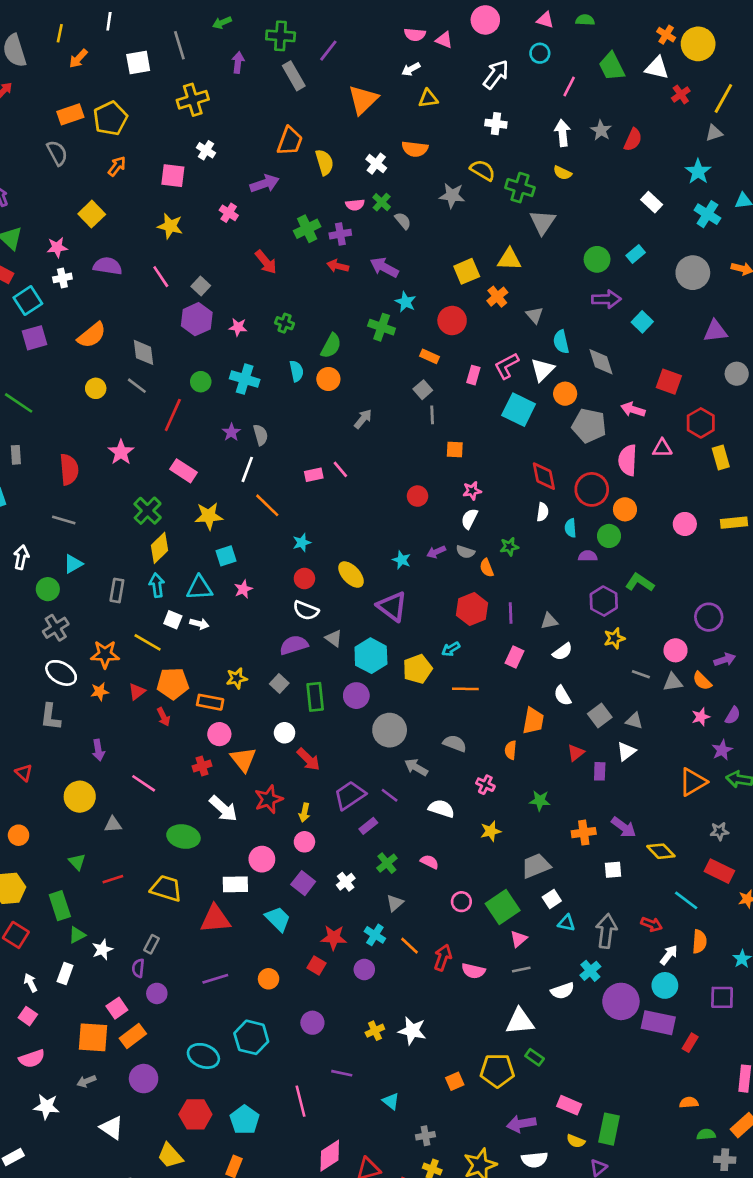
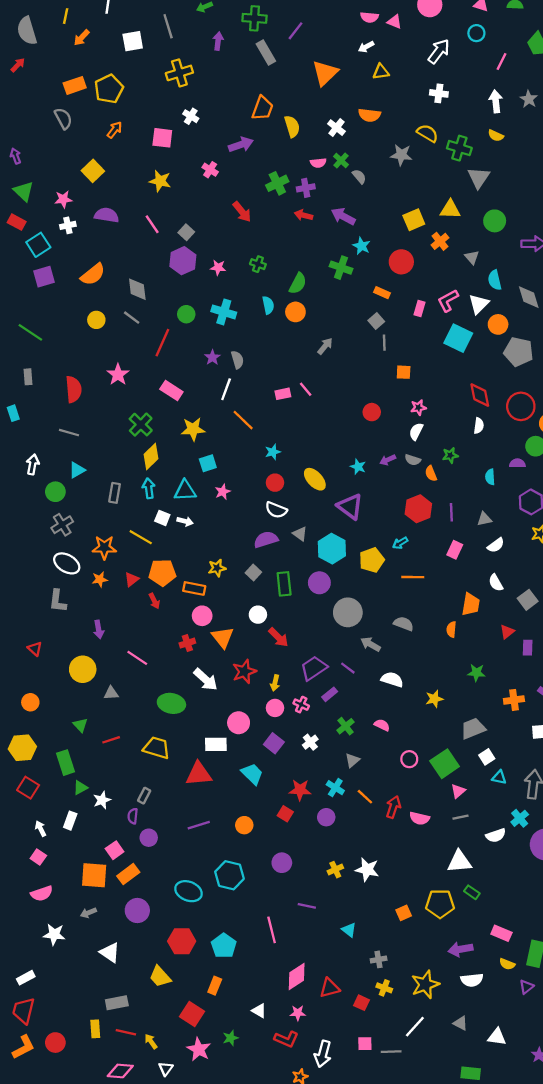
green circle: (597, 259) -> (495, 221), moved
cyan semicircle: (570, 528) -> (490, 477), moved
pink cross: (485, 785) -> (301, 705), moved

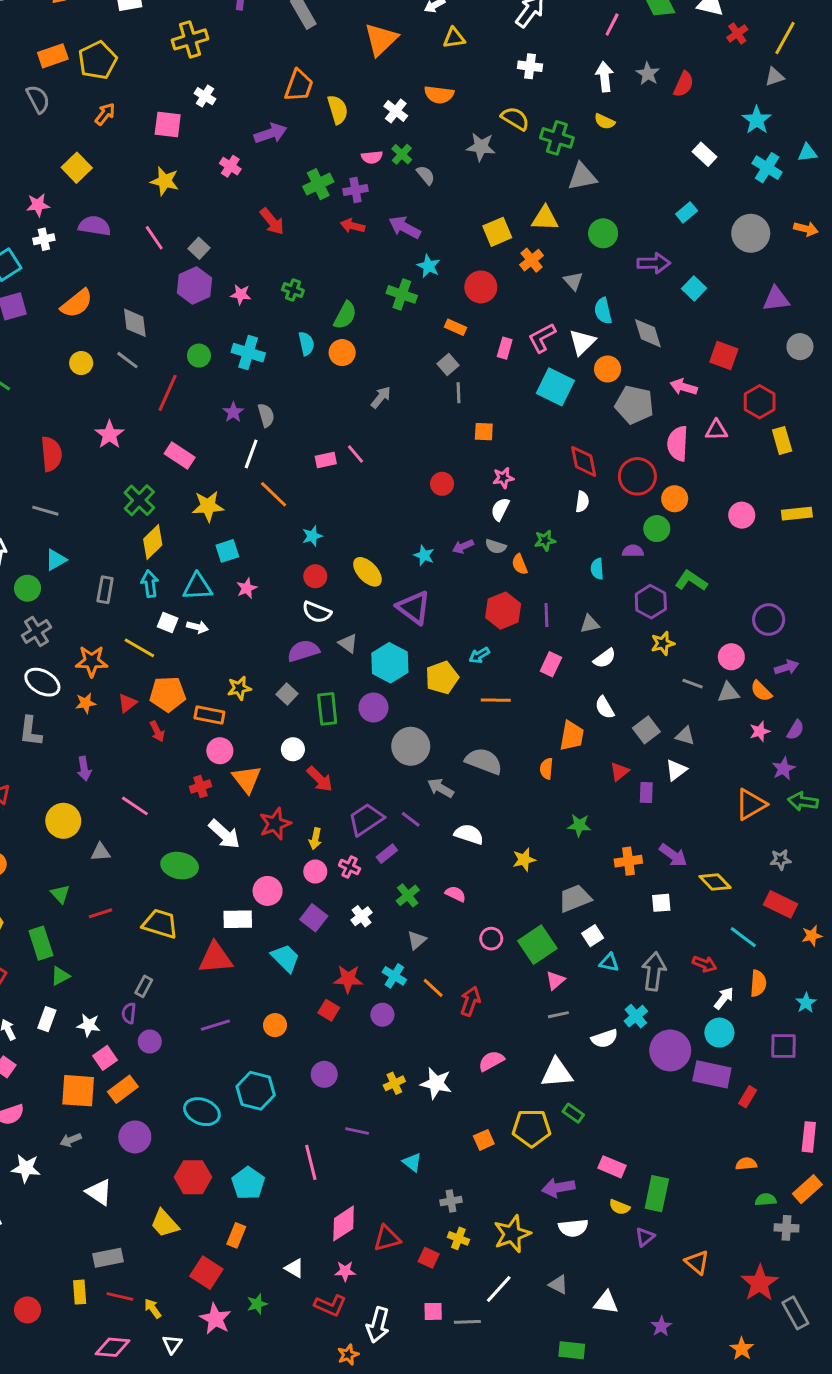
gray triangle: (479, 178) -> (582, 177), turned 45
gray semicircle: (404, 624) -> (484, 761), size x1.4
white star: (102, 800) -> (89, 1025), moved, turned 30
pink semicircle: (420, 818) -> (491, 1061), moved, turned 138

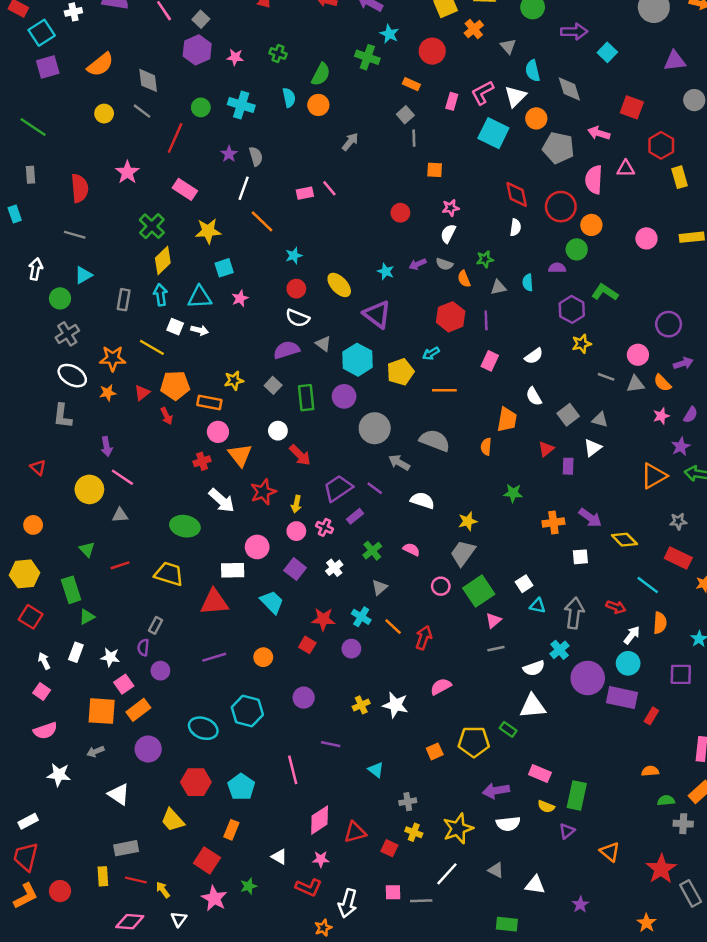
gray triangle: (590, 624) -> (498, 287), moved
pink line: (135, 806) -> (122, 477), moved
gray trapezoid: (575, 898) -> (463, 553), moved, turned -32
white triangle: (557, 1073) -> (533, 706), moved

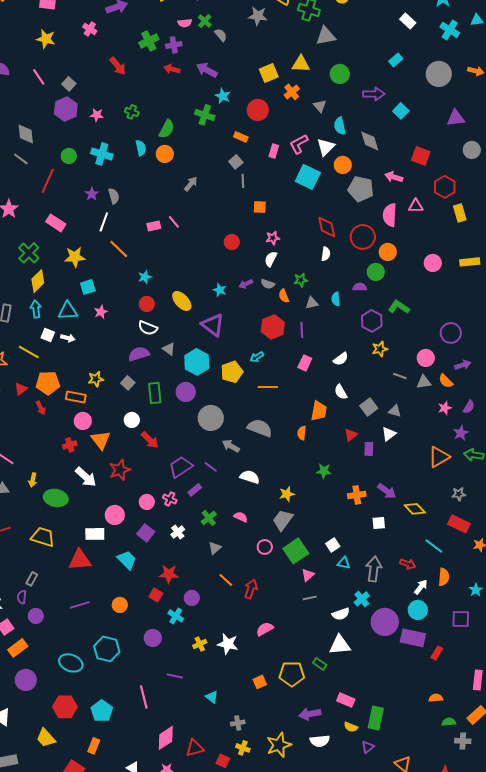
yellow arrow: (296, 504) -> (33, 480), moved
cyan cross: (361, 617) -> (176, 616), moved

